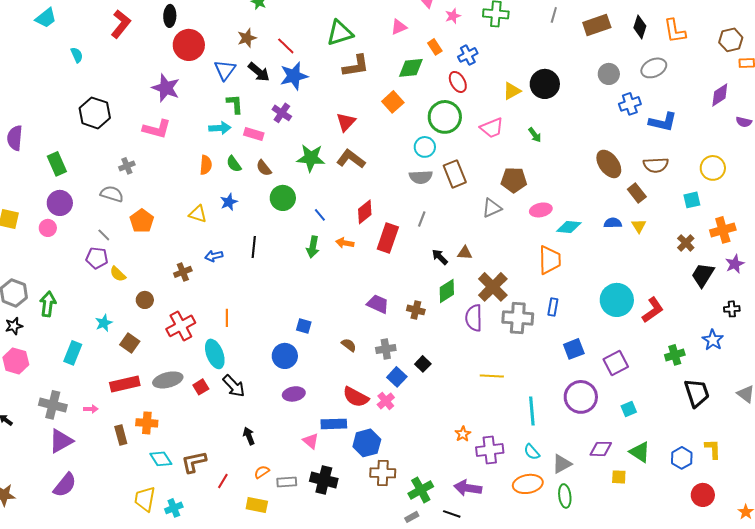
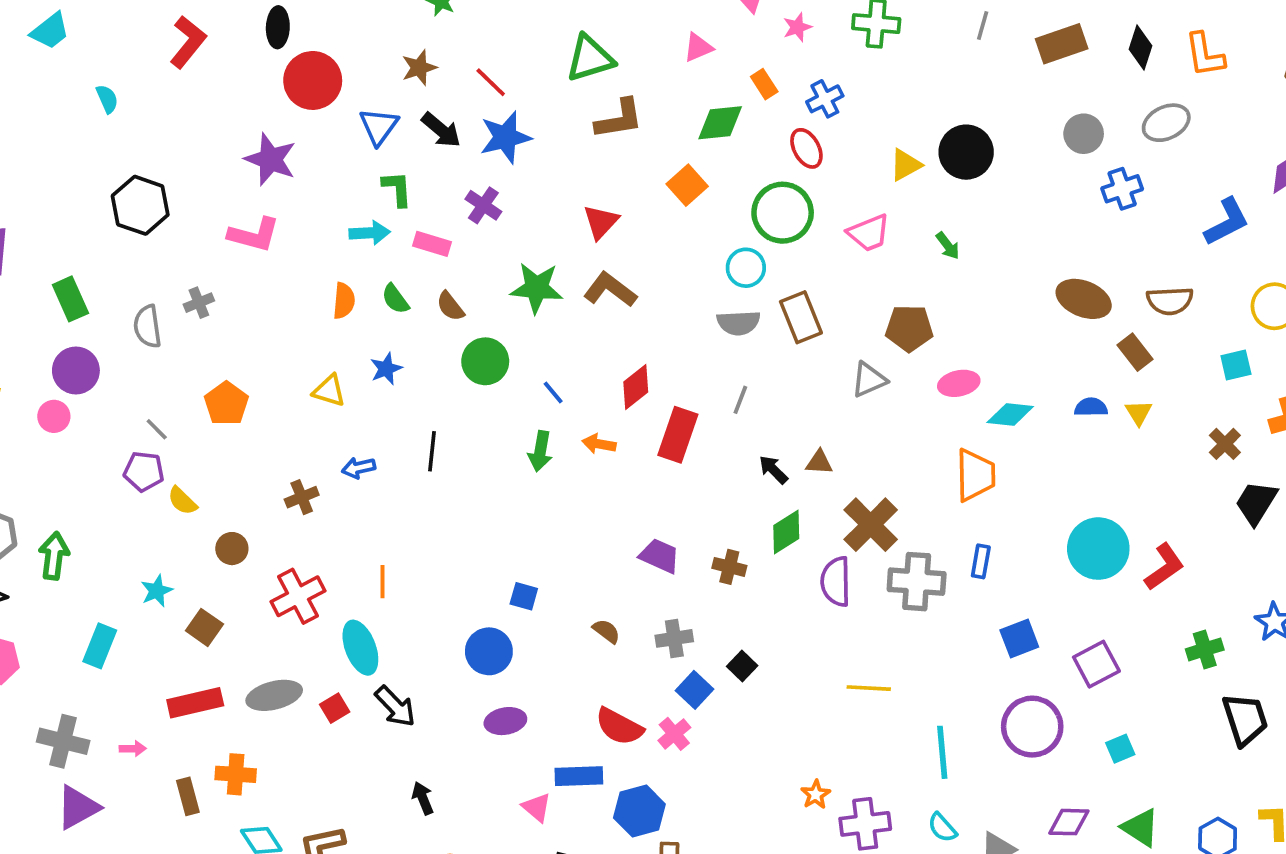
blue L-shape: (663, 122) -> (1227, 222), moved, turned -40
brown ellipse: (609, 164) -> (1084, 299), turned -32
gray semicircle: (112, 194) -> (147, 326), moved, turned -115

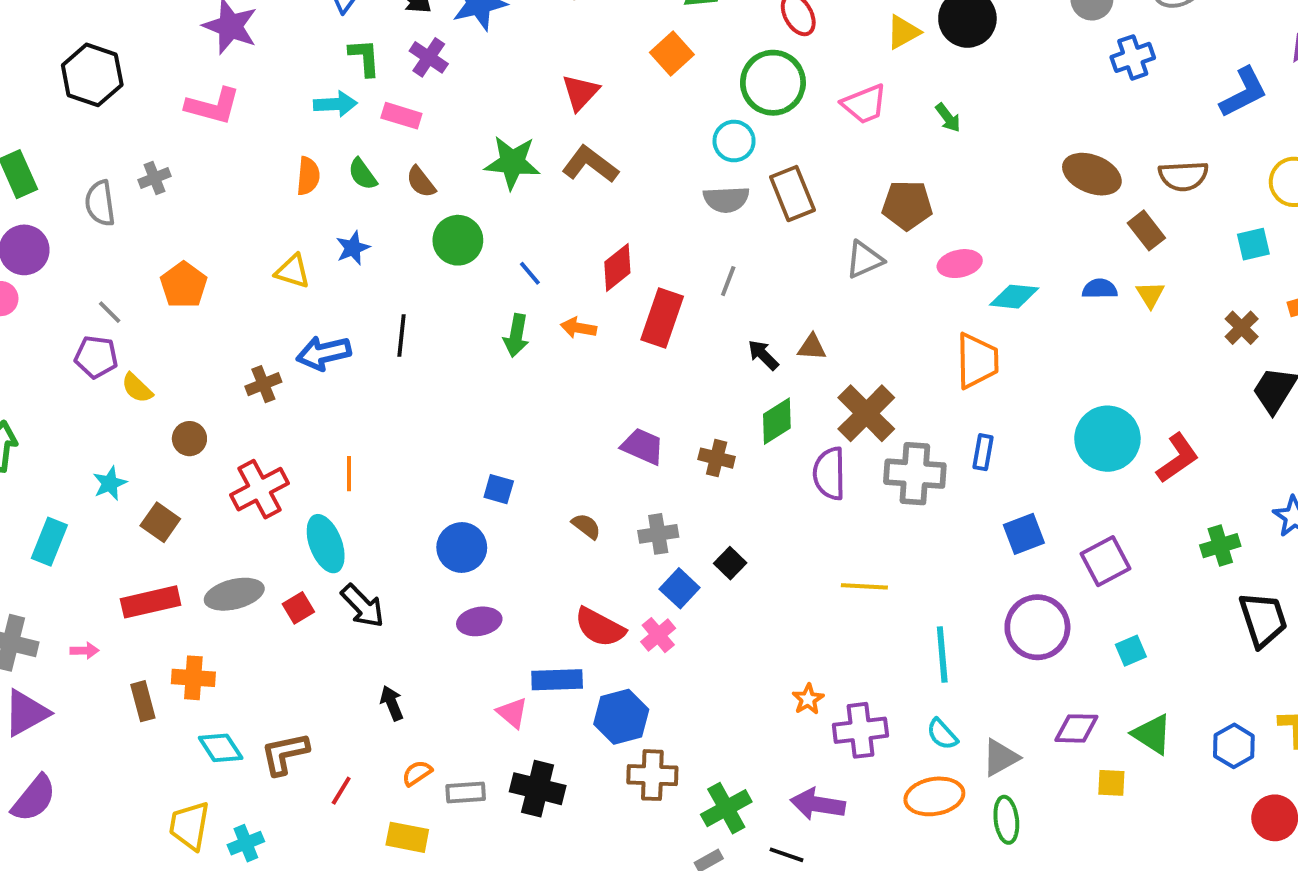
purple cross: (483, 205) -> (429, 57), moved
blue arrow: (359, 468) -> (324, 353), size x1.5

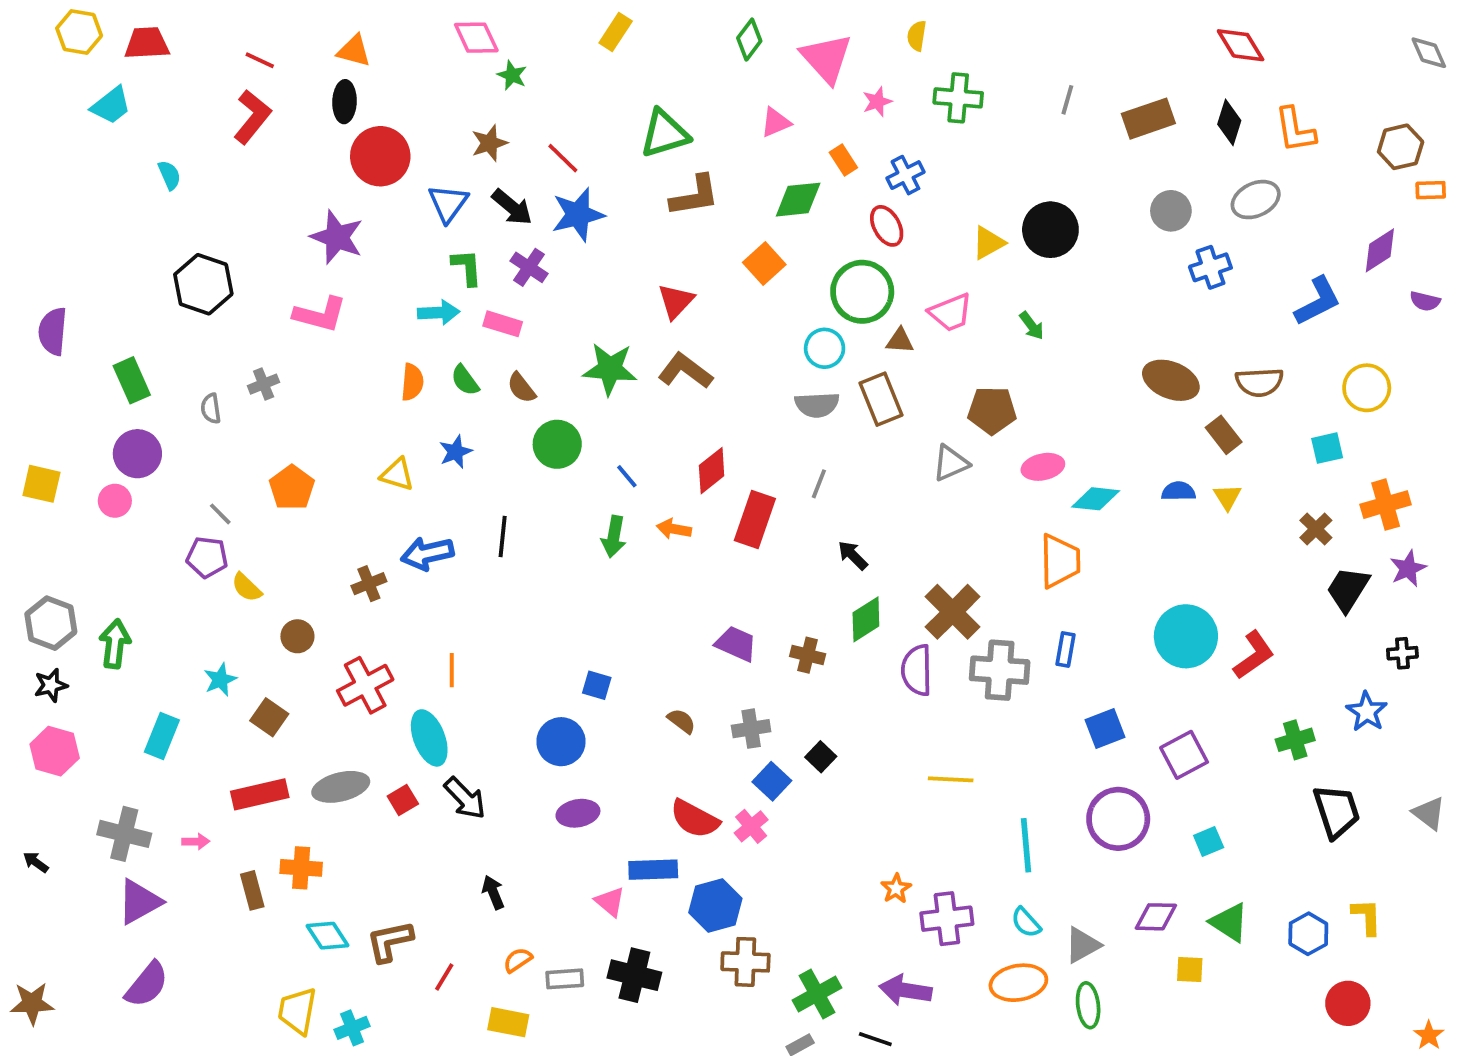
gray semicircle: (100, 203) -> (211, 408), size x0.7
brown triangle: (812, 347) -> (900, 341), moved

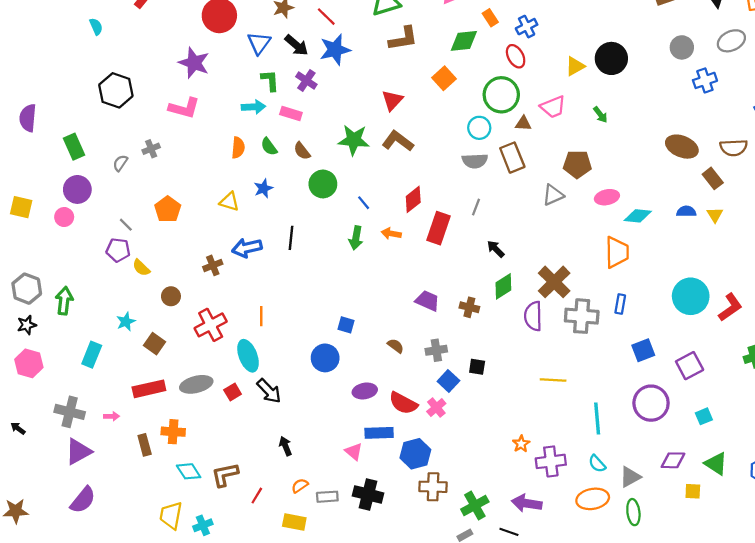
gray semicircle: (211, 408) -> (120, 163), turned 42
black square: (821, 757) -> (477, 367), turned -35
purple ellipse: (578, 813) -> (365, 391), moved

